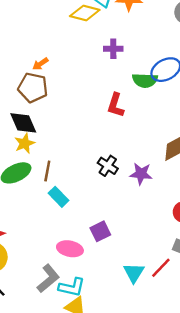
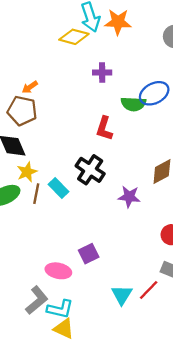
yellow star: (25, 143) -> (27, 172), moved
black cross: (108, 166) -> (90, 170), moved, size x1.4
cyan rectangle: (58, 197) -> (58, 188), moved

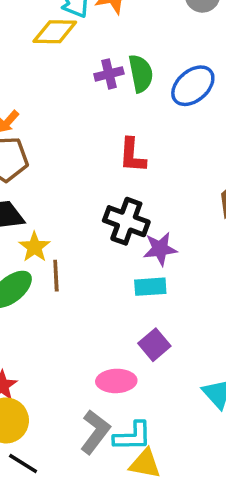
green semicircle: (133, 104) -> (141, 73), moved, turned -90
cyan rectangle: (58, 188) -> (150, 287), moved, turned -36
purple star: (129, 197) -> (160, 249), moved

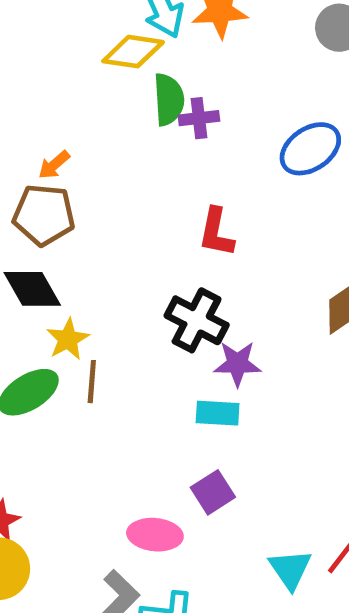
green semicircle: (141, 73) -> (169, 99), moved

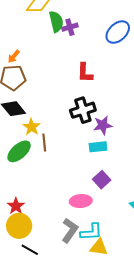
black cross: (197, 320) -> (83, 110), turned -35

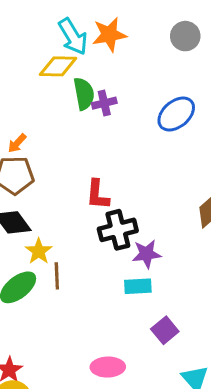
red L-shape: (85, 73) -> (98, 195), moved
purple square: (102, 180) -> (165, 330), moved

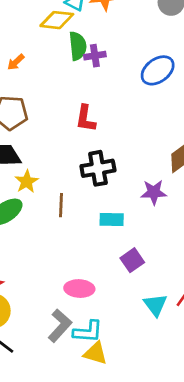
orange arrow: (17, 143) -> (16, 62), moved
red L-shape: (98, 195) -> (86, 118), moved
purple star: (147, 254) -> (154, 192), moved
brown line: (57, 276) -> (61, 205), moved

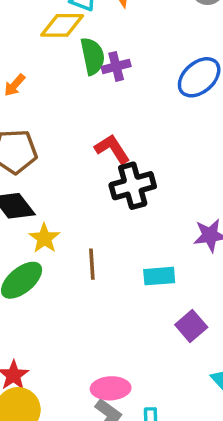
red L-shape: (86, 118) -> (112, 149), turned 144
black cross: (98, 168) -> (133, 186), moved
pink ellipse: (79, 289) -> (111, 388), moved

